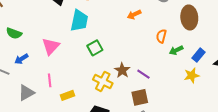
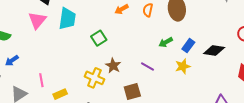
orange semicircle: (161, 36) -> (148, 10), moved
pink triangle: (51, 46) -> (37, 20), moved
green square: (95, 48) -> (99, 38), moved
purple line: (143, 74) -> (147, 67), moved

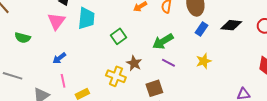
green arrow: (166, 42) -> (163, 41), moved, size x1.5
blue rectangle: (188, 46) -> (202, 29), moved
black diamond: (214, 51) -> (231, 25), moved
blue arrow: (12, 61) -> (59, 58), moved

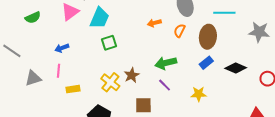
green square: (119, 36) -> (109, 43), moved
green semicircle: (23, 38) -> (33, 18), turned -56

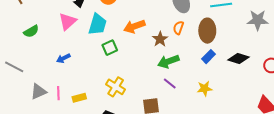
orange arrow: (154, 23) -> (134, 26), moved, size x1.5
pink line: (59, 71) -> (58, 93), moved
brown star: (132, 75) -> (160, 39), moved

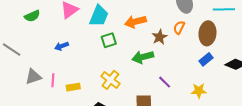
green arrow: (168, 61) -> (143, 57), moved

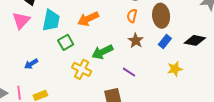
brown star: (160, 37) -> (136, 41), moved
blue arrow: (62, 46) -> (31, 64), moved
yellow cross: (110, 80) -> (82, 69), moved
yellow star: (199, 91) -> (175, 69), moved

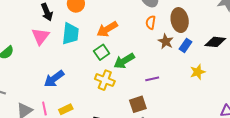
brown star: (136, 41) -> (166, 41), moved
green square: (66, 42) -> (102, 52), moved
blue arrow: (31, 64) -> (54, 79), size x1.5
purple line: (129, 72) -> (152, 79), turned -40

